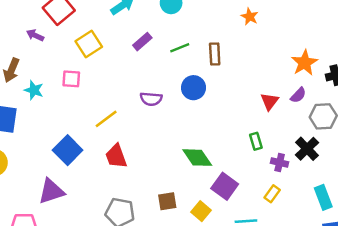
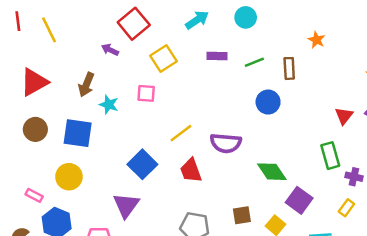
orange star: (250, 17) -> (317, 40), moved
purple rectangle: (142, 42) -> (217, 56), turned 42
purple semicircle: (151, 99) -> (226, 143), moved, size x1.4
green rectangle: (256, 141) -> (330, 156), size x1.5
purple triangle: (51, 191) -> (126, 205), turned -36

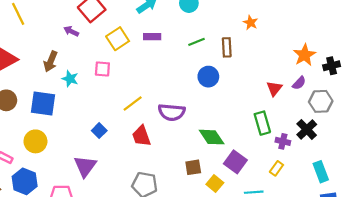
purple rectangle: (217, 56) -> (152, 37), moved
blue square: (142, 164) -> (99, 131), size x0.6
brown square: (242, 215) -> (193, 167), moved

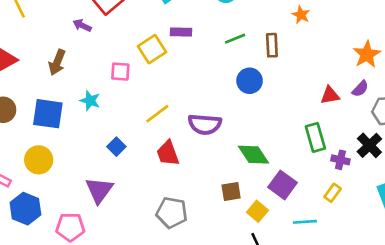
yellow square: (118, 39) -> (152, 49), moved
cyan star: (70, 79) -> (90, 101), moved
red triangle: (274, 88) -> (330, 95), turned 42

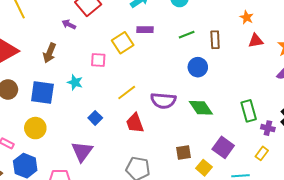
orange star: (301, 15) -> (247, 17), moved
red triangle: (330, 95) -> (256, 41), moved
green diamond: (253, 155) -> (201, 108), moved

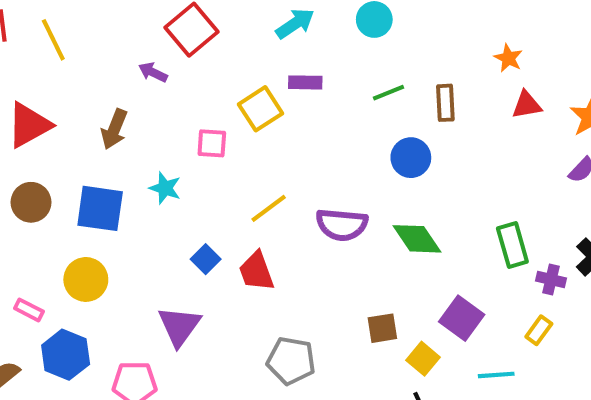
red trapezoid: (135, 123) -> (256, 271), moved

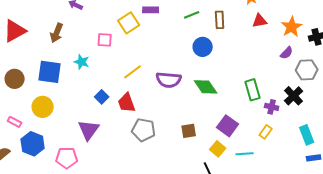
brown circle: (31, 202) -> (15, 79), moved
yellow square: (423, 359) -> (218, 149), moved
gray pentagon: (291, 361) -> (144, 130), moved

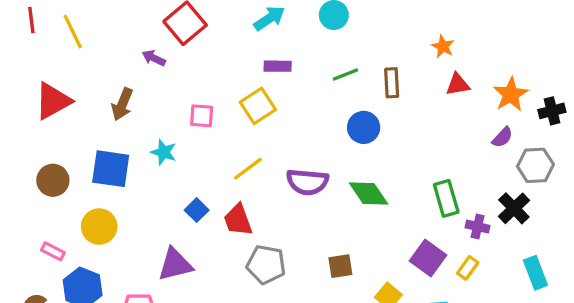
yellow square: (129, 23) -> (258, 106), moved
purple square: (228, 126) -> (428, 258), moved
purple triangle: (89, 130) -> (175, 265), turned 40

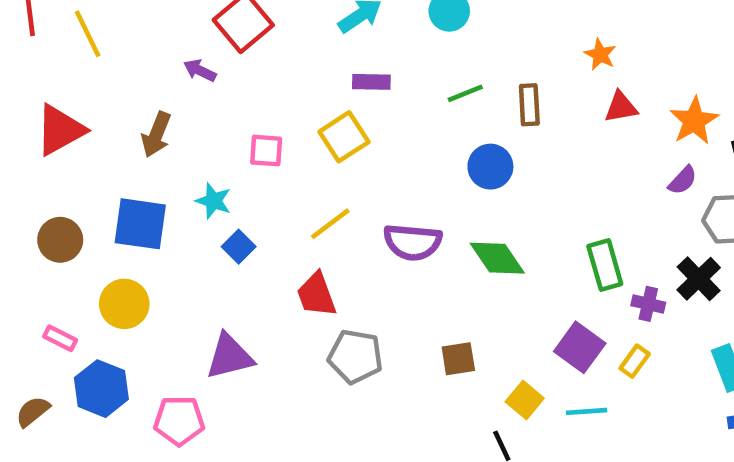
blue square: (197, 210) -> (239, 247), moved

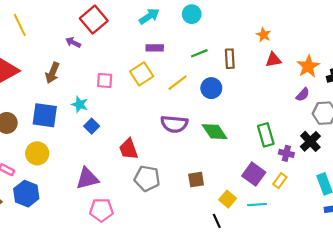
yellow line: (330, 224) -> (178, 83), moved
pink pentagon: (179, 421) -> (101, 210), moved

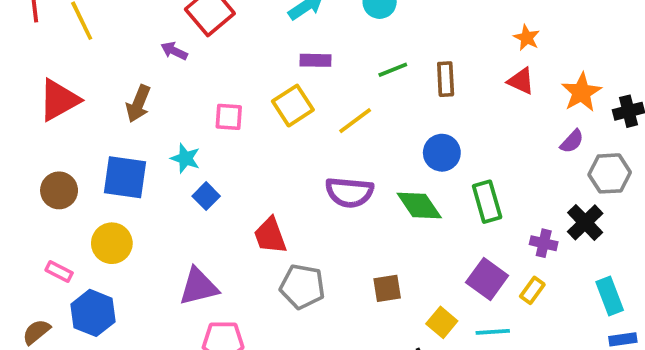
orange star: (264, 35) -> (527, 38), moved
red triangle: (273, 60) -> (521, 81), turned 35
blue circle: (211, 88) -> (442, 153), moved
green rectangle: (266, 135) -> (487, 202), moved

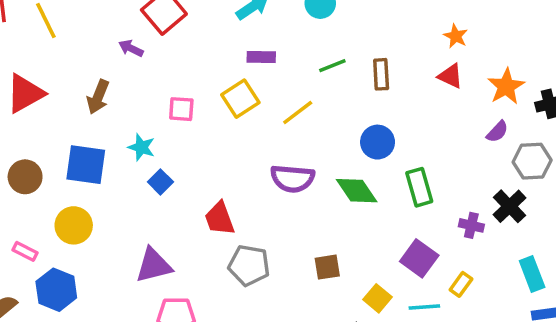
yellow rectangle: (532, 290) -> (461, 284), moved

